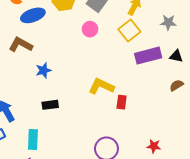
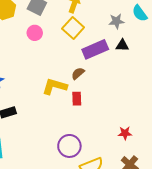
gray star: (168, 22) -> (116, 21), moved
brown semicircle: (176, 85) -> (78, 73), moved
red star: (154, 146) -> (125, 133), moved

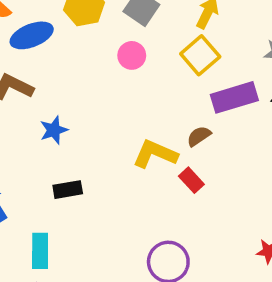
red rectangle: (77, 99) -> (191, 180), turned -48

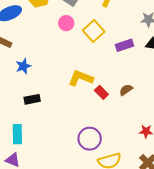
yellow square: (200, 55) -> (94, 31), moved
purple rectangle: (234, 97) -> (125, 45), size x0.7
brown semicircle: (199, 136) -> (126, 90), moved

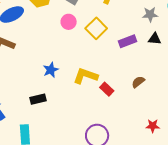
blue star: (23, 66) -> (51, 70), moved
brown semicircle: (126, 90) -> (138, 82), moved

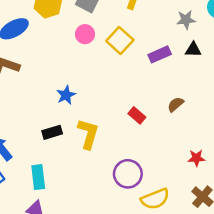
yellow L-shape: (85, 76) -> (88, 134), moved, turned 90

